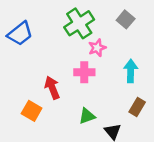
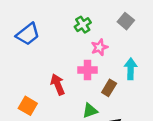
green cross: (79, 23) -> (83, 25), size x0.6
brown rectangle: (137, 107) -> (109, 88), moved
orange square: (32, 111) -> (28, 106), moved

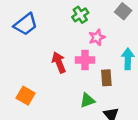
red arrow: (58, 84) -> (59, 62), moved
brown rectangle: (109, 88) -> (106, 78), turned -35

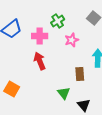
pink cross: (85, 60) -> (40, 36), moved
green triangle: (87, 100) -> (64, 93), turned -48

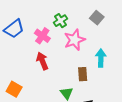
pink cross: (40, 36) -> (42, 36), turned 35
pink star: (72, 40) -> (75, 40), size x1.5

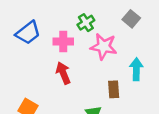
pink cross: (42, 36) -> (63, 42), turned -35
pink star: (75, 40) -> (104, 47), turned 30

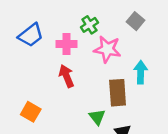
brown rectangle: (114, 89) -> (118, 93), size x1.5

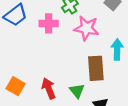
red arrow: (66, 76) -> (49, 88), moved

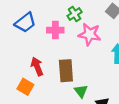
brown rectangle: (96, 68) -> (66, 71), moved
red arrow: (49, 88) -> (37, 66), moved

